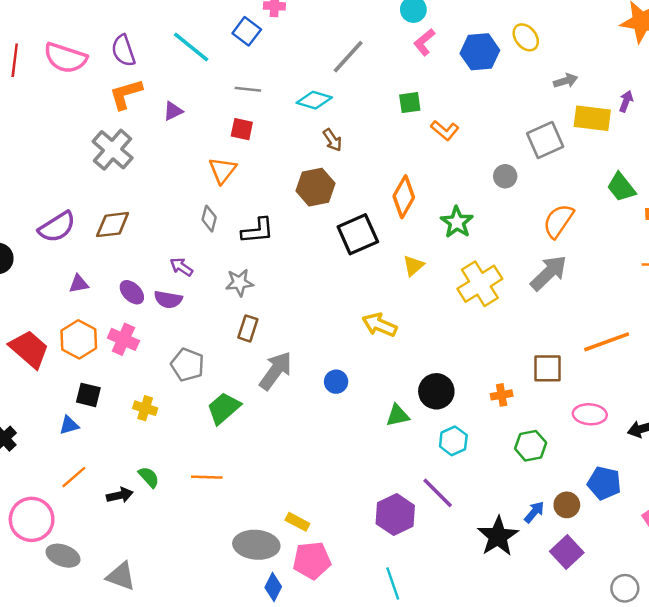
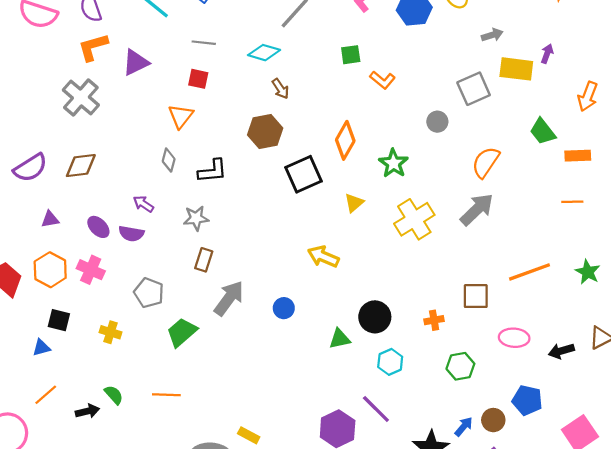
purple triangle: (173, 111) -> (136, 62), size x1.5

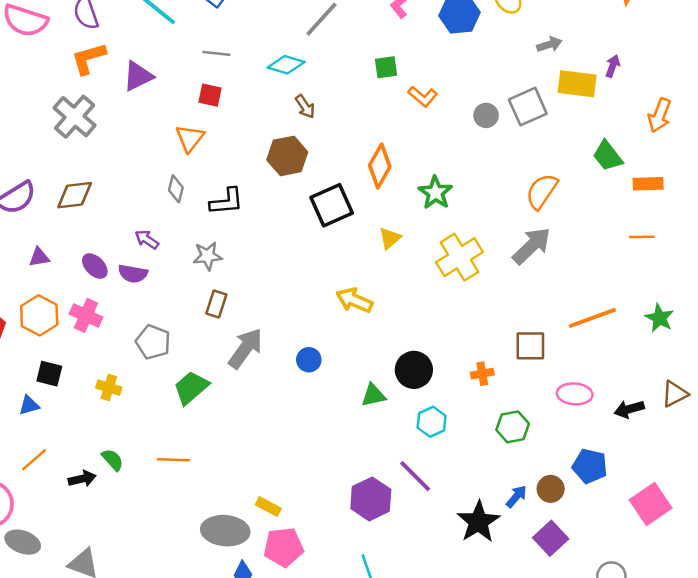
gray circle: (437, 122) -> (486, 115), moved

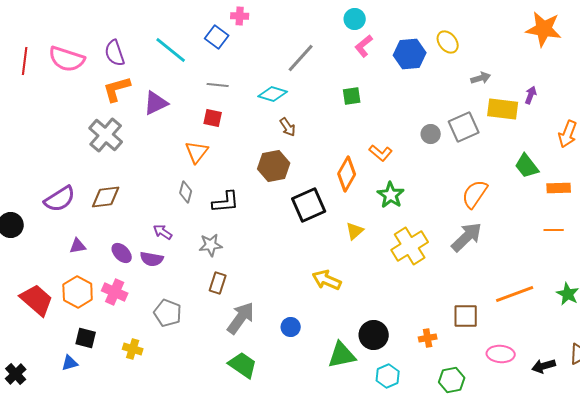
orange L-shape: (423, 96) -> (381, 153), moved
green trapezoid: (191, 388) -> (243, 365), moved, turned 76
green triangle: (373, 395) -> (342, 355), size x1.4

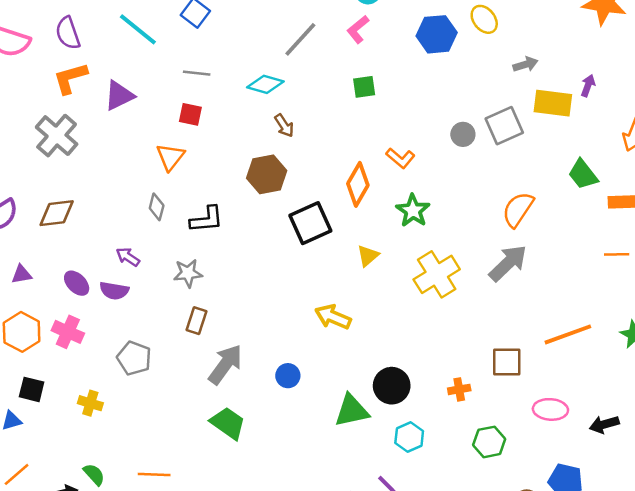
pink L-shape: (364, 46) -> (358, 29), moved

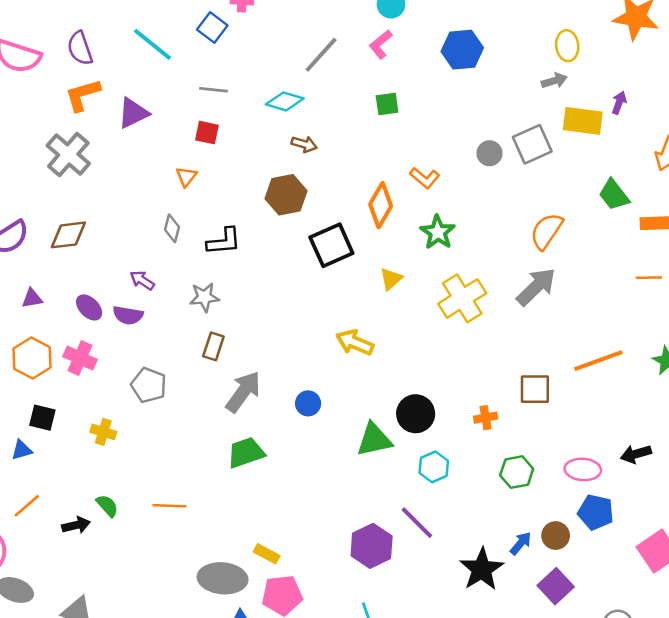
yellow ellipse: (484, 19) -> (567, 46), moved, turned 32
brown arrow: (284, 126) -> (304, 144), turned -40
orange triangle: (170, 157) -> (186, 177), size x0.7
pink ellipse: (550, 409) -> (583, 469), moved
green trapezoid: (228, 423) -> (246, 453), turned -54

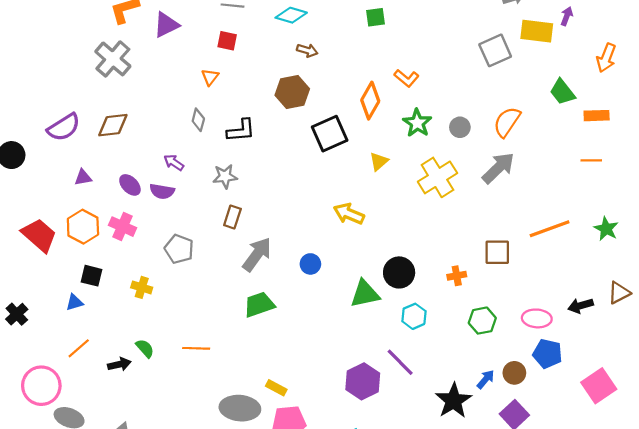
gray circle: (489, 153) -> (460, 127), moved

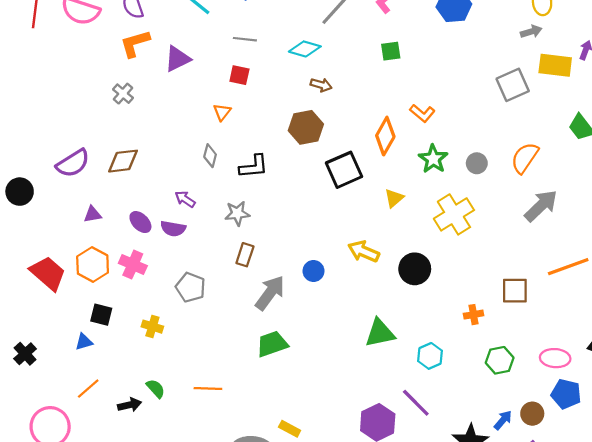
gray cross: (113, 59) -> (123, 94), size x0.6
gray arrow: (498, 168) -> (541, 206), moved
blue circle: (310, 264) -> (313, 271), moved
black circle: (399, 272) -> (415, 269), moved

